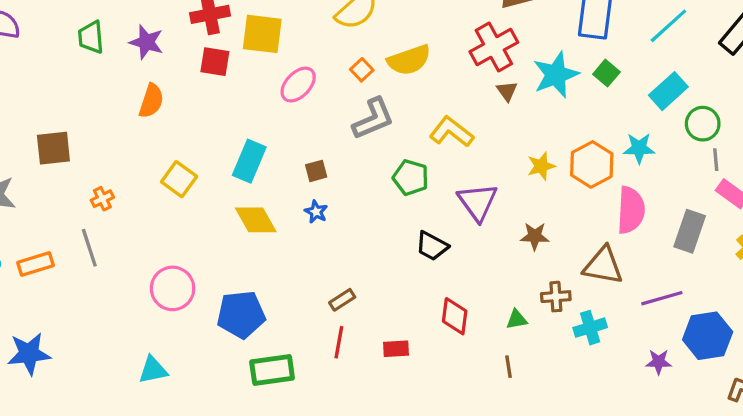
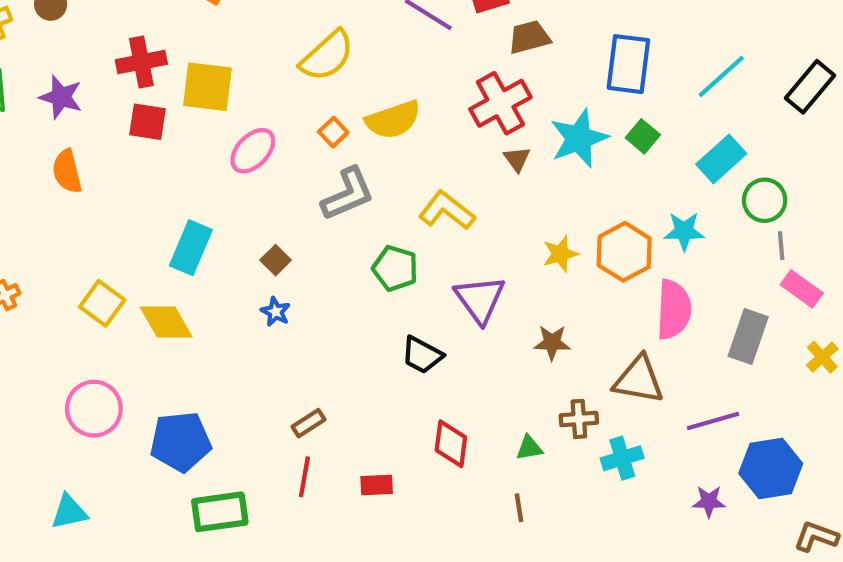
orange semicircle: (151, 101) -> (67, 171), turned 148
brown square: (316, 171) -> (276, 260), turned -30
yellow square: (179, 179) -> (102, 303), moved
yellow diamond: (256, 220) -> (166, 322), moved

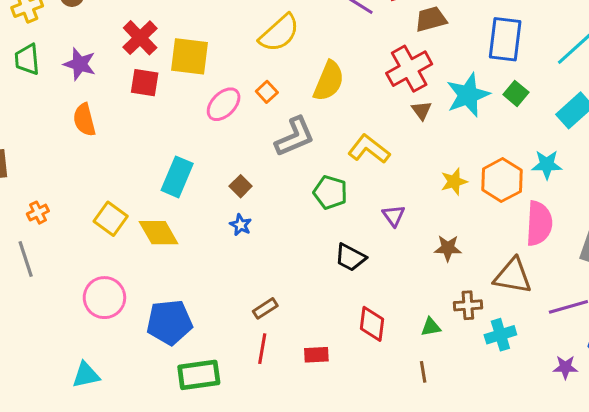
red cross: (141, 62) -> (140, 38), turned -33
yellow semicircle: (393, 120) -> (329, 81), turned -48
orange square: (333, 132) -> (267, 92), moved
purple triangle: (480, 299) -> (394, 216), size x0.6

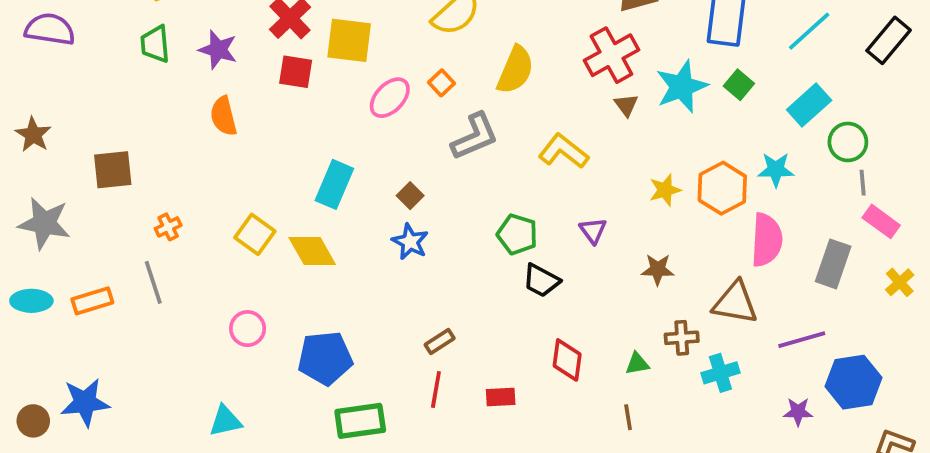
green pentagon: (330, 192) -> (517, 234), moved
blue star: (241, 225) -> (410, 242), size x1.4
pink circle: (104, 298) -> (248, 329), size x0.7

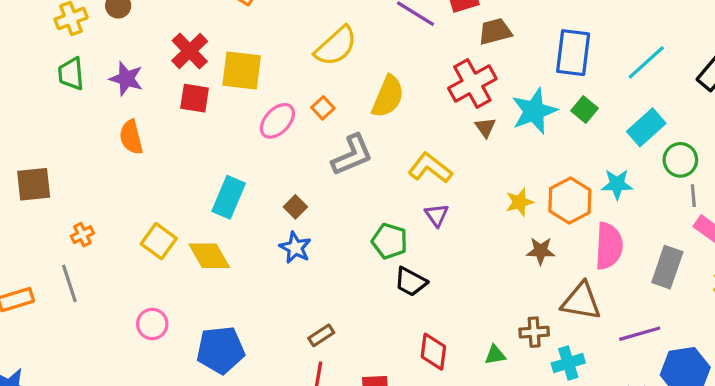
purple triangle: (593, 231) -> (437, 215), moved
brown star: (658, 269) -> (541, 251), moved

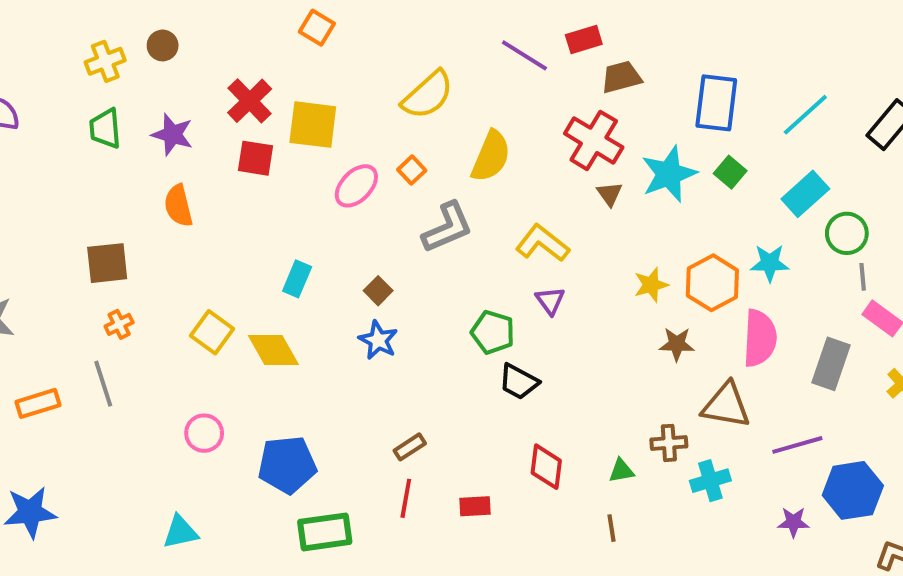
red cross: (472, 83) -> (594, 140), turned -30
brown square: (34, 184) -> (107, 263), moved
cyan rectangle: (229, 197) -> (297, 279), size x0.7

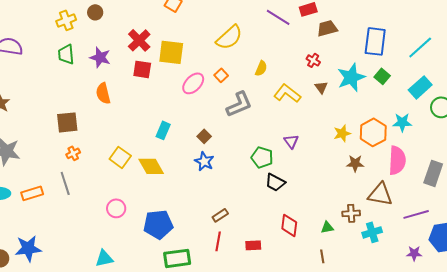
red cross: (594, 140) -> (313, 60), size x0.5
yellow semicircle: (491, 156) -> (261, 68), size x0.6
yellow L-shape: (542, 243) -> (287, 93), moved

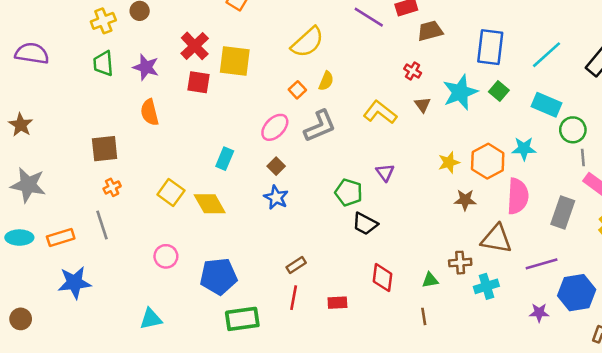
yellow semicircle: (261, 68) -> (326, 81), moved
pink ellipse: (193, 83) -> (275, 127), moved
cyan rectangle: (420, 87) -> (547, 105), turned 65
blue star: (28, 248) -> (74, 283), moved

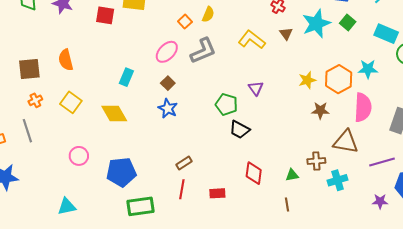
orange semicircle: (150, 112) -> (66, 60), moved
yellow square: (171, 192) -> (71, 102), moved

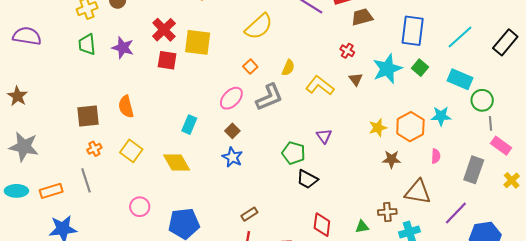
yellow semicircle: (208, 14) -> (288, 68), moved
pink semicircle: (363, 107) -> (436, 156), size x0.5
purple line: (382, 162) -> (456, 213), turned -30

